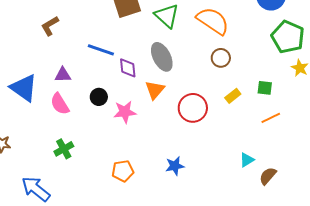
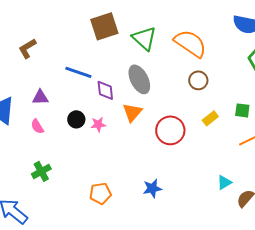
pink semicircle: (60, 104) -> (37, 126), size x0.7
pink star: (125, 112) -> (98, 124), moved, size x0.7

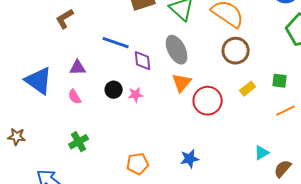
brown circle: (198, 80) -> (236, 51), size x1.4
orange triangle: (132, 112) -> (182, 83), moved

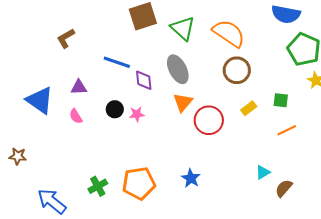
green cross: (79, 142) -> (98, 186), moved
blue star: (190, 159) -> (191, 178), turned -30
orange pentagon: (138, 164) -> (139, 183), size x1.5

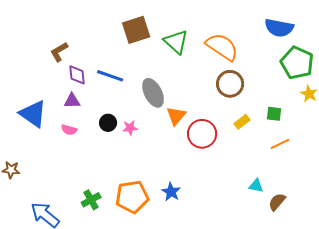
gray ellipse: (178, 69) -> (153, 93), moved
purple diamond: (144, 80) -> (77, 75), moved
pink semicircle: (76, 116) -> (69, 130), turned -42
cyan triangle: (263, 172) -> (256, 186), turned 42
blue star: (191, 178) -> (171, 192), moved

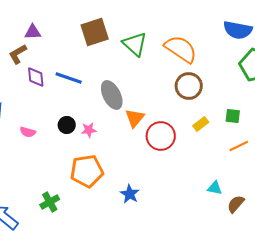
purple triangle: (72, 101) -> (33, 32), moved
orange pentagon: (132, 197) -> (87, 171), moved

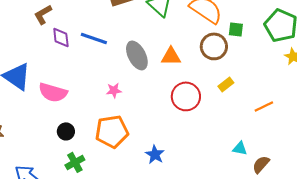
green square: (233, 116) -> (236, 29), moved
orange triangle: (135, 118) -> (171, 56), moved, turned 50
black circle: (67, 125) -> (66, 131), moved
pink semicircle: (28, 132) -> (53, 92), size x1.8

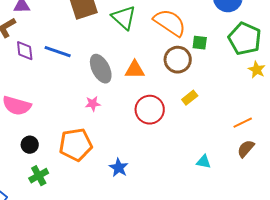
pink star: (114, 90) -> (93, 104), moved
orange line: (264, 106) -> (243, 123), moved
brown semicircle: (261, 164) -> (246, 149), moved

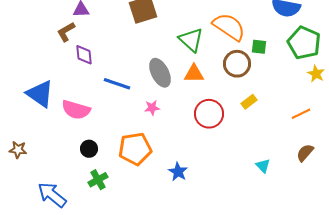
green triangle: (124, 18) -> (191, 40), moved
blue line: (58, 52) -> (117, 84), moved
orange line: (243, 123) -> (301, 114), moved
cyan triangle: (204, 162) -> (263, 166), turned 35

